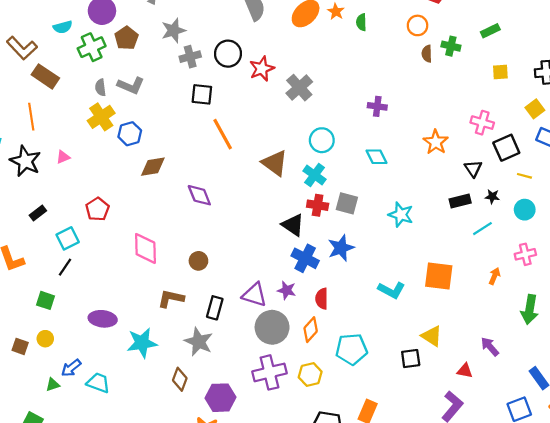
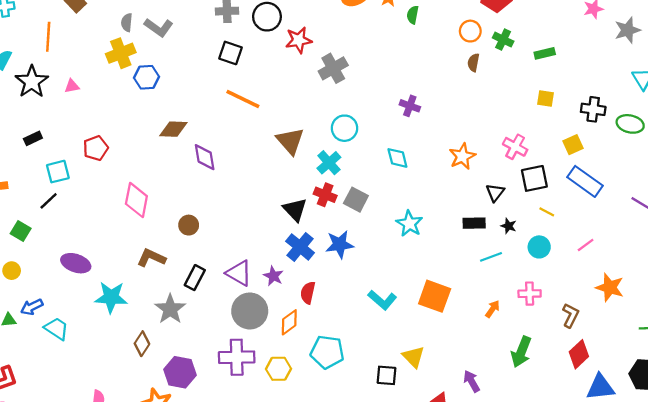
green cross: (451, 46) -> (503, 40), moved
orange line: (223, 134) -> (243, 99), turned -48
brown diamond: (153, 167) -> (173, 129), moved

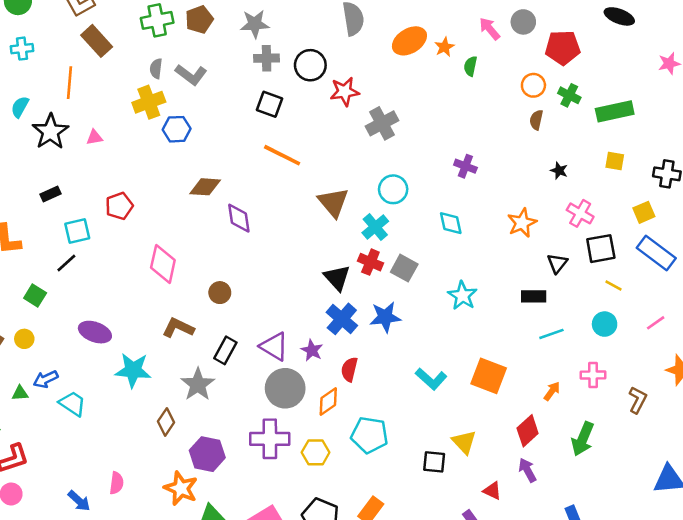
green rectangle: (545, 53) -> (615, 111), size x1.6
black star: (509, 226) -> (559, 171), moved
red diamond: (579, 354) -> (528, 431), moved

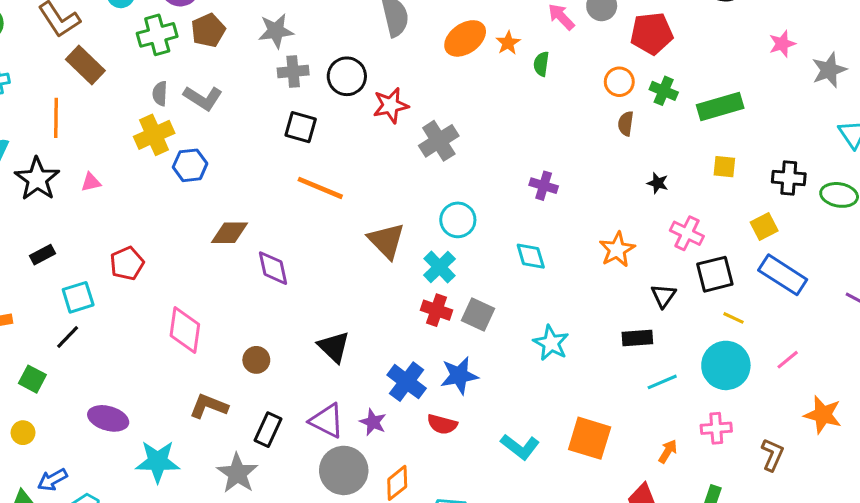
black triangle: (337, 278) -> (334, 347), moved
cyan circle: (605, 324) -> (726, 365), size x1.6
red semicircle: (349, 369) -> (442, 424), moved, turned -85

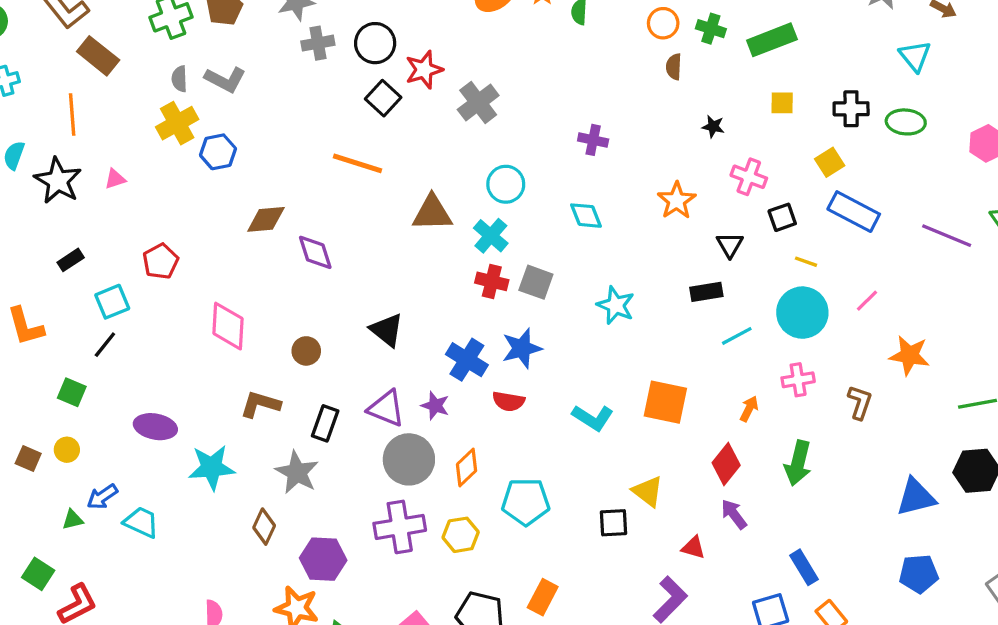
black square: (301, 127) -> (383, 98), moved, turned 32
brown triangle: (386, 241) -> (432, 213), turned -42
black square: (715, 274) -> (782, 217), size x0.7

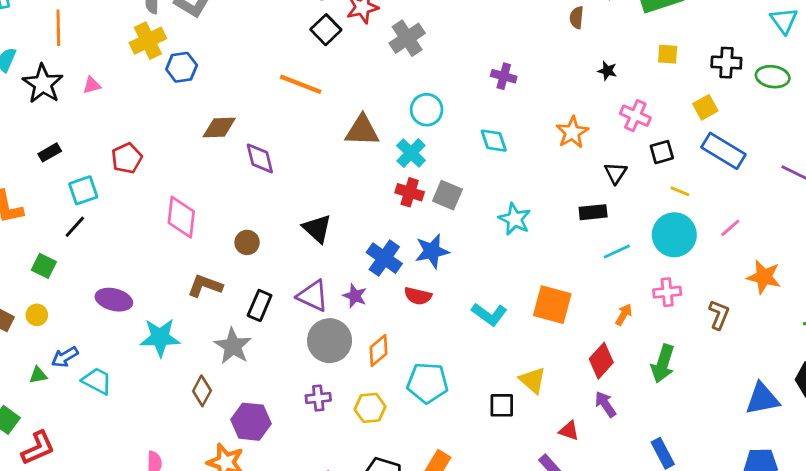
purple cross: (400, 527) -> (318, 398), size x0.6

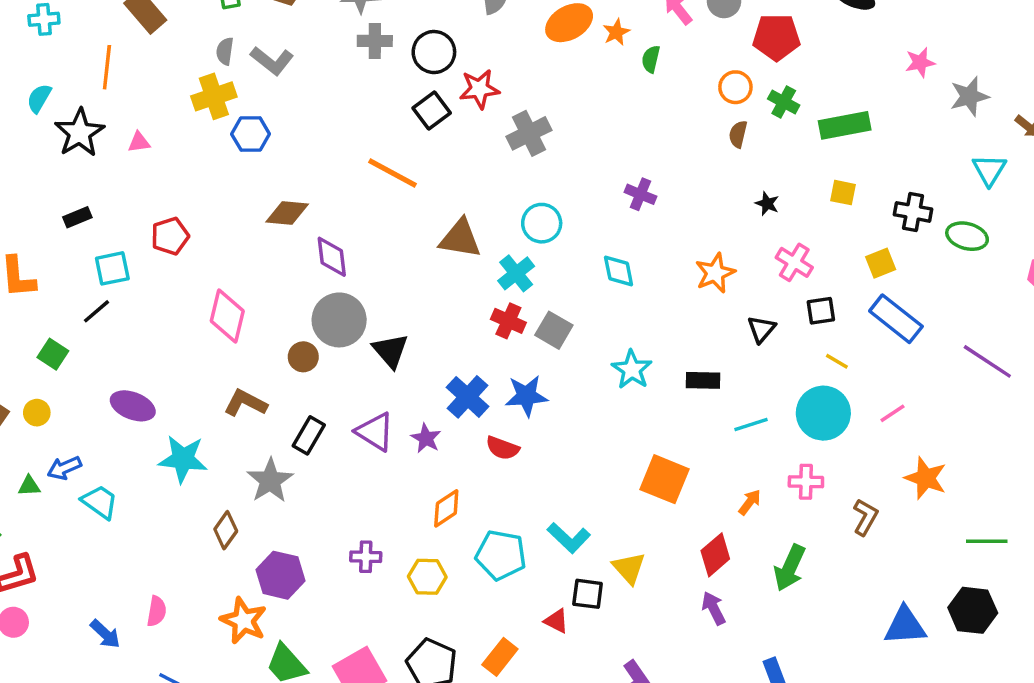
black rectangle: (593, 212) -> (703, 380), moved
cyan L-shape: (489, 314) -> (569, 538), moved
gray circle: (330, 341) -> (339, 320), moved
red triangle: (569, 431) -> (556, 621), moved

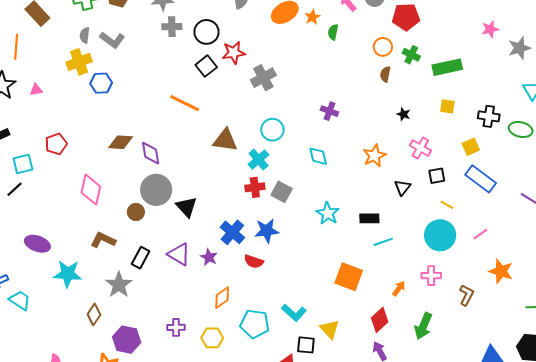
brown diamond: (287, 213) -> (121, 142), moved
red cross: (508, 321) -> (255, 187), turned -30
cyan line: (751, 425) -> (383, 242), moved

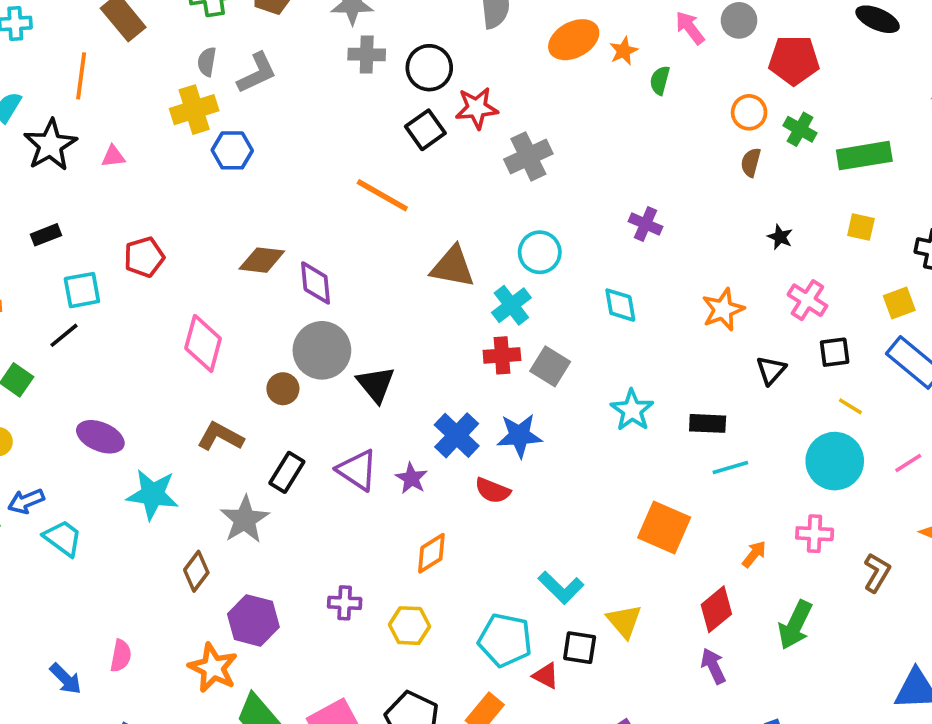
gray L-shape: (112, 40) -> (257, 73), turned -65
cyan pentagon: (255, 324) -> (505, 640), moved

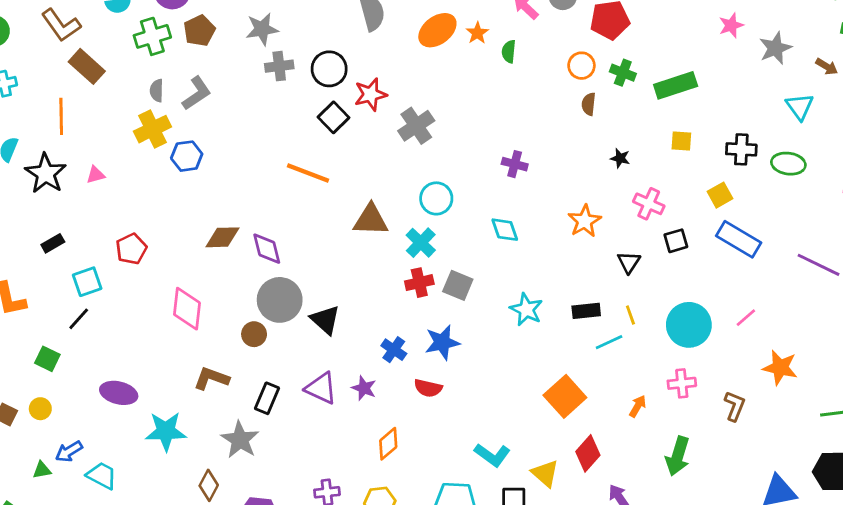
yellow line: (850, 406) -> (630, 315), moved, turned 48
blue cross: (457, 435) -> (394, 350), size x0.7
orange square: (664, 528) -> (565, 396), turned 33
red diamond: (716, 609) -> (588, 453), moved

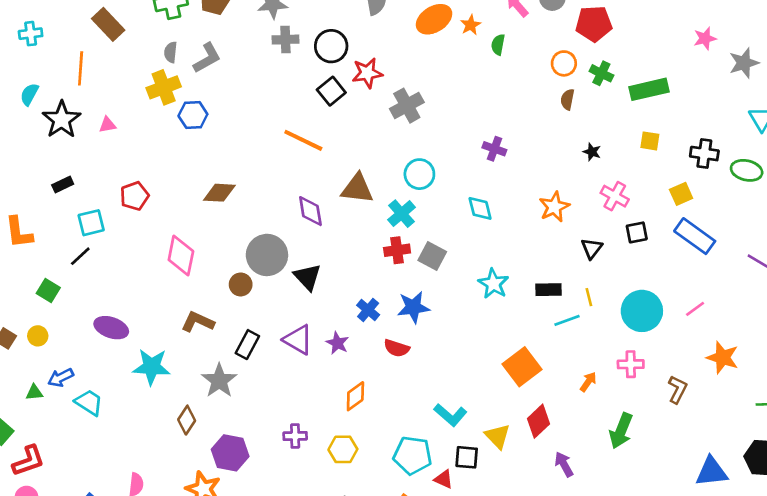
purple diamond: (267, 249) -> (310, 211), moved

